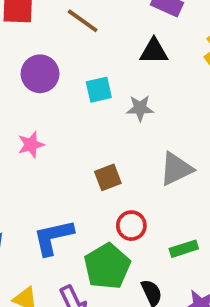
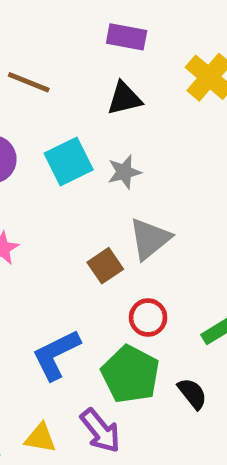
cyan square: (99, 90) -> (69, 161), size x1.4
gray triangle: (176, 169) -> (150, 239), moved

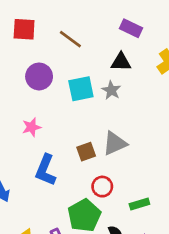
gray star: (124, 172) -> (111, 90), moved, turned 30
blue L-shape: (56, 355) -> (45, 170), moved, turned -56

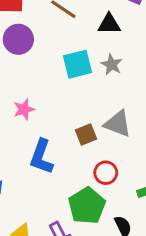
black triangle: (121, 62) -> (109, 24), moved
purple circle: (39, 76) -> (18, 39), moved
gray triangle: (115, 143) -> (118, 124), turned 48

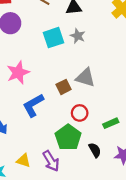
pink star: (24, 109) -> (18, 73), size x1.5
blue L-shape: (41, 157) -> (33, 105), turned 45

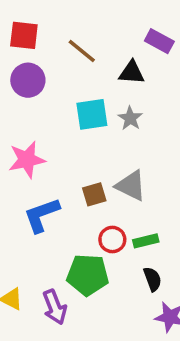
green rectangle: (111, 123) -> (146, 241), moved
green pentagon: (68, 137) -> (88, 275), turned 30
black semicircle: (95, 150) -> (153, 279), moved

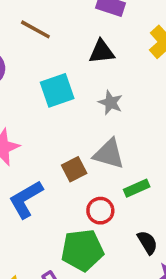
black triangle: (132, 72) -> (102, 52), moved
gray star: (130, 118) -> (111, 103), moved
green rectangle: (146, 241) -> (137, 188), moved

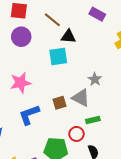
black triangle: (102, 52) -> (68, 36), moved
gray star: (111, 103) -> (95, 79), moved
red circle: (100, 211) -> (76, 134), moved

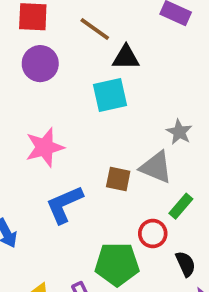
brown square: (60, 103) -> (118, 179), turned 32
green rectangle: (93, 120) -> (181, 206), turned -32

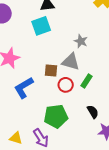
red circle: (153, 234) -> (66, 85), moved

